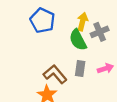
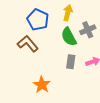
yellow arrow: (83, 22) -> (68, 13), moved
brown L-shape: (55, 74) -> (28, 44), moved

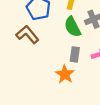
orange star: (42, 85) -> (65, 74), moved

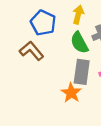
gray rectangle: (75, 54) -> (82, 72), size x1.5

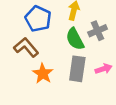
orange star: (71, 93) -> (43, 74), moved

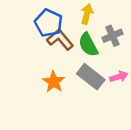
brown L-shape: (26, 47) -> (60, 40), moved
gray rectangle: (77, 69) -> (91, 77), turned -60

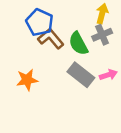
yellow arrow: (87, 14) -> (102, 14), moved
orange star: (54, 82) -> (27, 80), moved, turned 30

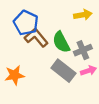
yellow arrow: (102, 14) -> (83, 15), turned 66
gray cross: (102, 35) -> (83, 50), moved

